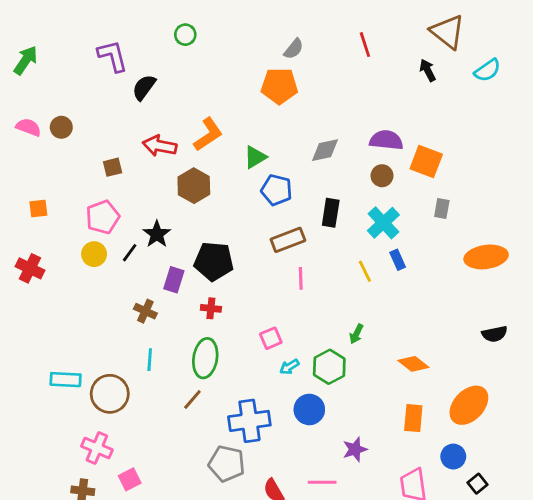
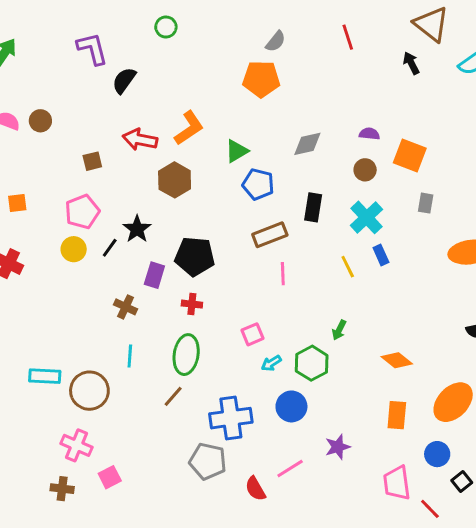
purple semicircle: (386, 140) -> (369, 134), size x0.6
pink line: (322, 482) -> (290, 469), moved, turned -32

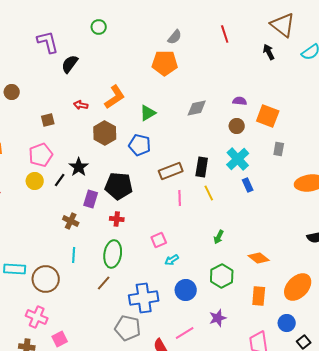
red arrow: (140, 140) -> (81, 105), size x0.6
blue pentagon: (258, 184) -> (140, 145), moved
black rectangle: (313, 207) -> (202, 167), moved
yellow line: (348, 267) -> (209, 193), moved
green hexagon: (312, 363) -> (222, 276), moved

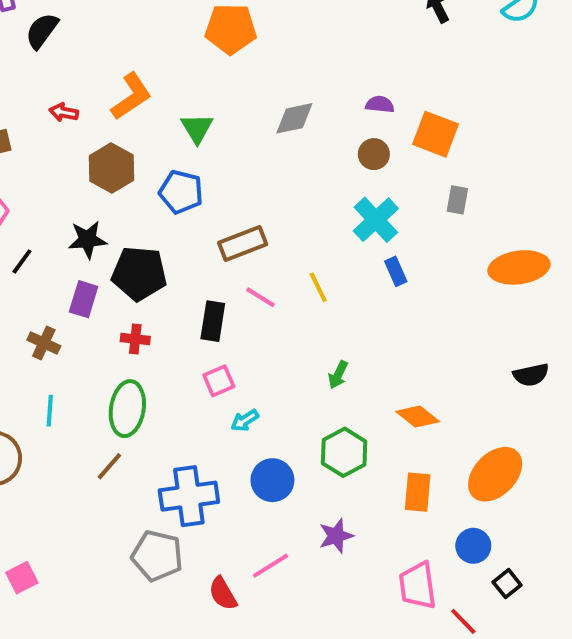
green triangle: (148, 113) -> (197, 128), turned -30
black star: (79, 167) -> (88, 240), moved, turned 30
black rectangle: (202, 167) -> (213, 321), moved
pink line: (180, 198) -> (261, 297), turned -56

